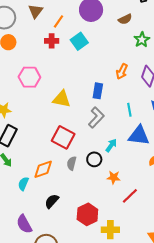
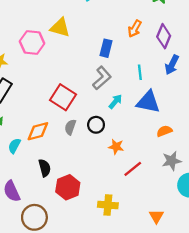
pink hexagon: (29, 77) -> (32, 42), moved
yellow triangle: (62, 99) -> (60, 28), moved
cyan arrow: (111, 145) -> (115, 102), moved
black semicircle: (52, 201) -> (45, 168), turned 119
red hexagon: (87, 214) -> (68, 187), moved

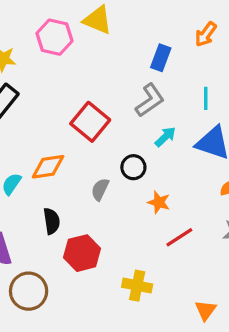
gray semicircle: (70, 127) -> (100, 189), moved

